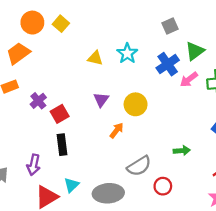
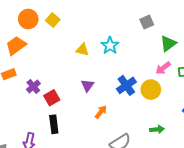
blue cross: (168, 64) -> (126, 85), moved
yellow circle: (136, 104) -> (151, 90), moved

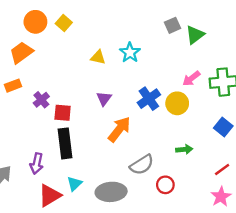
green triangle: (168, 44) -> (195, 35), moved
red square: (52, 98) -> (63, 113), turned 35
orange arrow: (101, 112) -> (119, 129), size x1.6
black rectangle: (54, 124) -> (65, 143), size x1.4

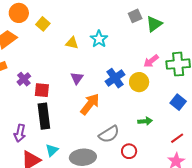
yellow square: (64, 23) -> (43, 24), moved

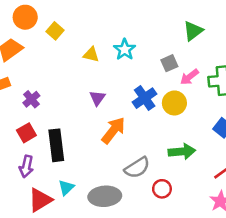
gray square: (135, 16) -> (169, 63), moved
red square: (42, 90) -> (26, 133), moved, turned -35
green arrow: (145, 121) -> (182, 151), size x1.5

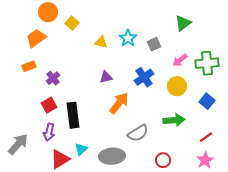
gray square: (169, 63) -> (154, 44), moved
purple triangle: (97, 98) -> (106, 77), turned 40
yellow circle: (174, 103) -> (177, 86), moved
red circle: (162, 189) -> (163, 160), moved

